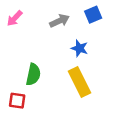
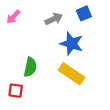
blue star: (79, 48) -> (72, 44), size x1.5
yellow rectangle: (79, 82) -> (72, 74), turned -30

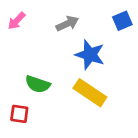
blue square: (84, 13) -> (122, 21), moved
green semicircle: (30, 67) -> (38, 84), turned 96

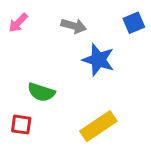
gray arrow: (67, 24) -> (74, 26), turned 40
yellow rectangle: (90, 93) -> (98, 126), moved, turned -68

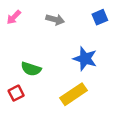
blue star: (98, 60) -> (85, 59), moved
red square: (21, 125) -> (16, 93), turned -35

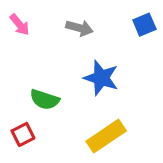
pink arrow: (14, 17) -> (20, 25), turned -84
blue star: (85, 59) -> (101, 78), moved

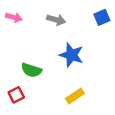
pink arrow: (20, 25) -> (14, 17), turned -35
yellow rectangle: (106, 136) -> (75, 96), size x0.7

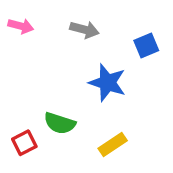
blue square: (102, 17) -> (146, 46), moved
green semicircle: (31, 70) -> (60, 123), moved

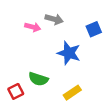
pink arrow: (21, 26) -> (33, 27), moved

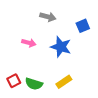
pink arrow: (33, 27) -> (29, 43), moved
green semicircle: (38, 79) -> (34, 84), moved

